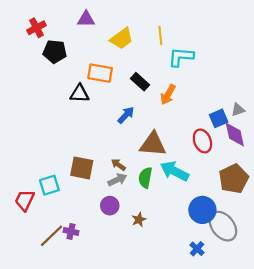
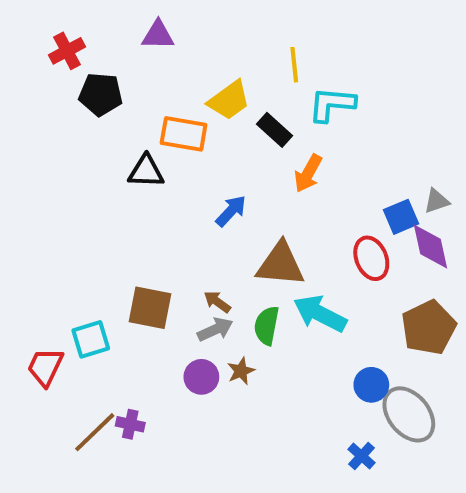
yellow trapezoid: (122, 39) -> (229, 100), moved
black rectangle: (140, 82) -> (274, 130), moved
blue circle: (202, 210) -> (371, 385), size x0.7
brown star: (139, 220) -> (241, 371), moved

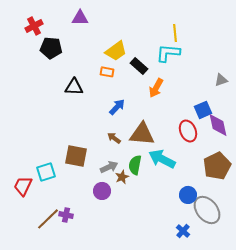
yellow line: (294, 65) -> (175, 33), moved
orange rectangle: (184, 134) -> (107, 72), moved, size x0.6
gray triangle: (437, 201) -> (221, 80), moved
brown arrow: (217, 302) -> (114, 138), moved
brown star: (241, 371) -> (122, 177), moved

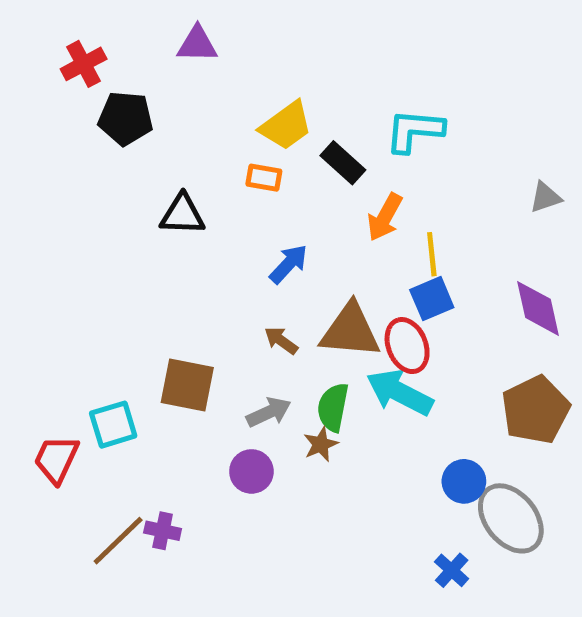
yellow line: (175, 33) -> (432, 254), moved
blue square: (203, 110) -> (432, 299), moved
red ellipse: (188, 131) -> (407, 346), moved
brown star: (122, 177) -> (321, 444), moved

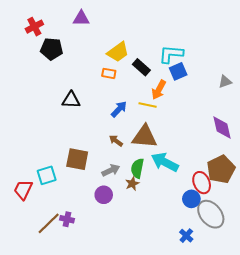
black triangle: (182, 215) -> (71, 100), moved
yellow line: (432, 254) -> (148, 105), moved, turned -72
blue square: (432, 299) -> (178, 71), moved
red ellipse: (407, 346) -> (202, 183), moved

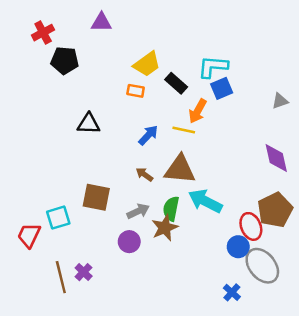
brown star: (132, 184) -> (165, 228), size x1.5
purple cross: (67, 219) -> (84, 272), turned 32
brown line: (49, 223) -> (61, 277), turned -60

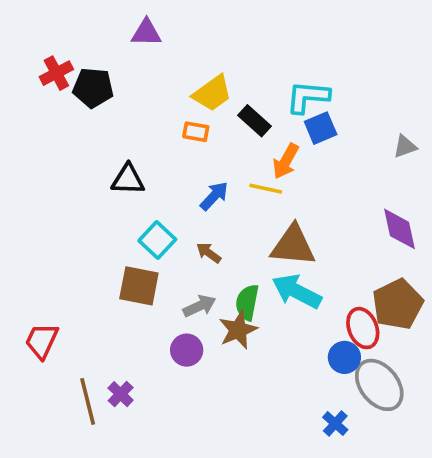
red cross: (43, 33) -> (56, 73), moved
brown triangle: (180, 169) -> (293, 245), moved
cyan square: (58, 218) -> (157, 240), moved, turned -30

